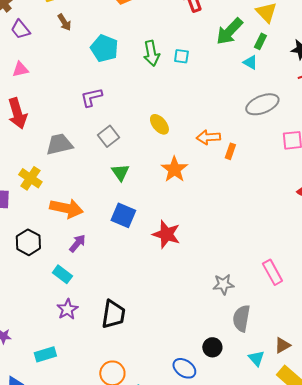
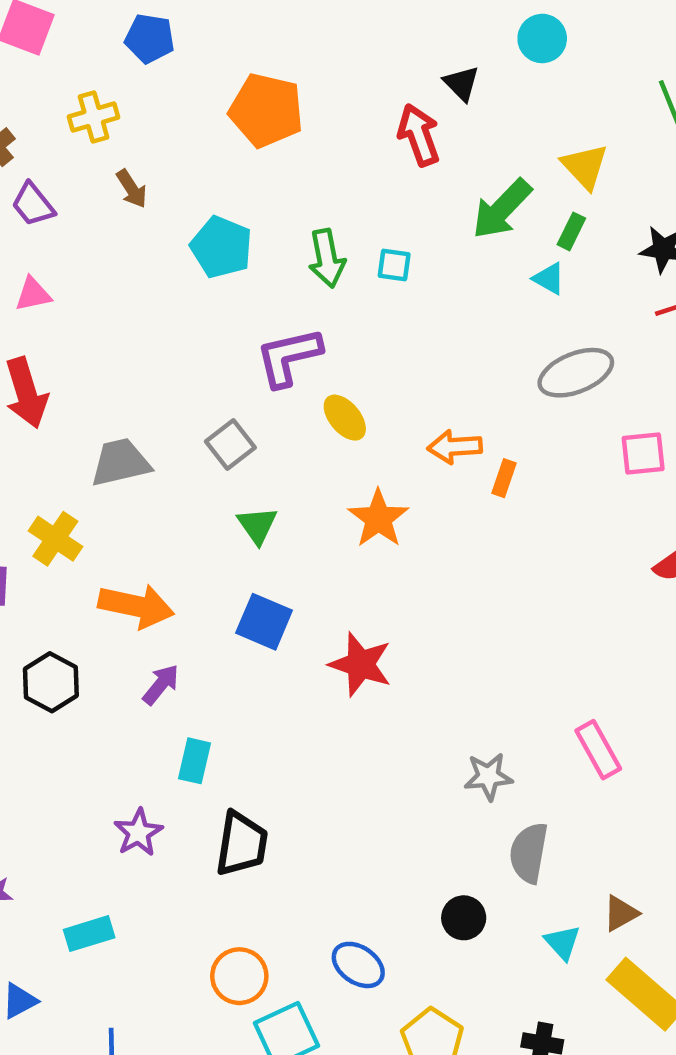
purple L-shape: (91, 97) -> (289, 357), moved, size x1.4
cyan rectangle: (62, 274) -> (194, 761), moved, turned 66
blue ellipse: (184, 368) -> (358, 965), moved

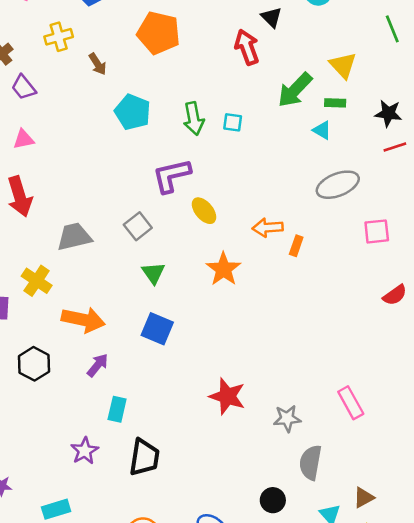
brown arrow: (132, 189) -> (98, 64), moved
green rectangle: (571, 231) -> (335, 103), turned 66
red star: (360, 664) -> (227, 396), moved

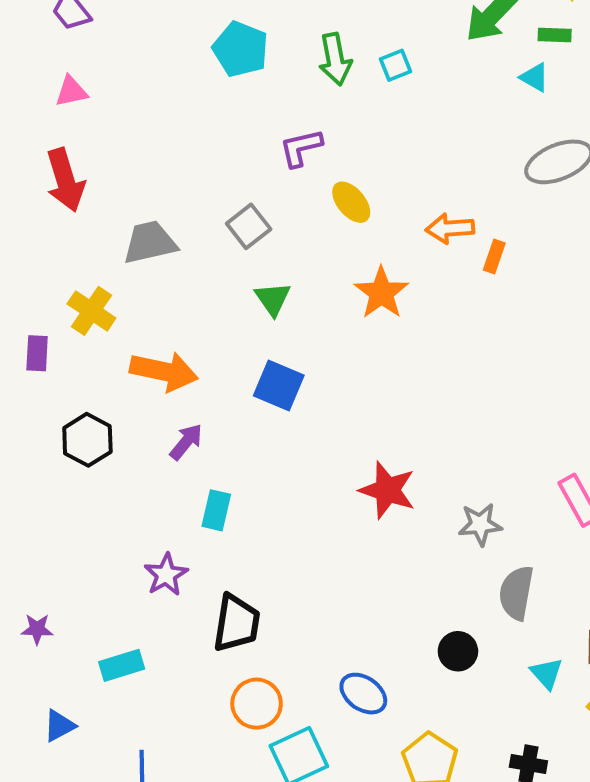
cyan square: (233, 122) -> (396, 65), turned -30
purple L-shape: (172, 176) -> (301, 148), size x0.7
black trapezoid: (144, 457) -> (236, 623), moved

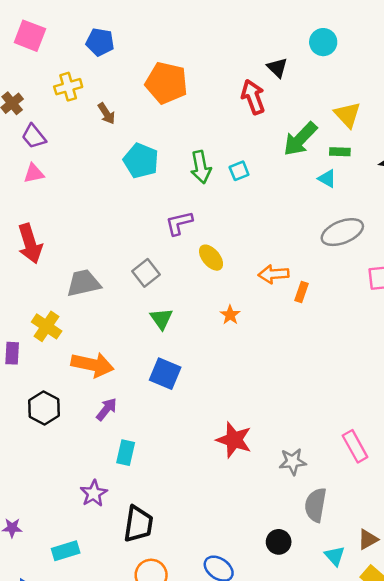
pink triangle: (71, 91) -> (34, 173), moved
orange star: (381, 293) -> (230, 315), size x0.6

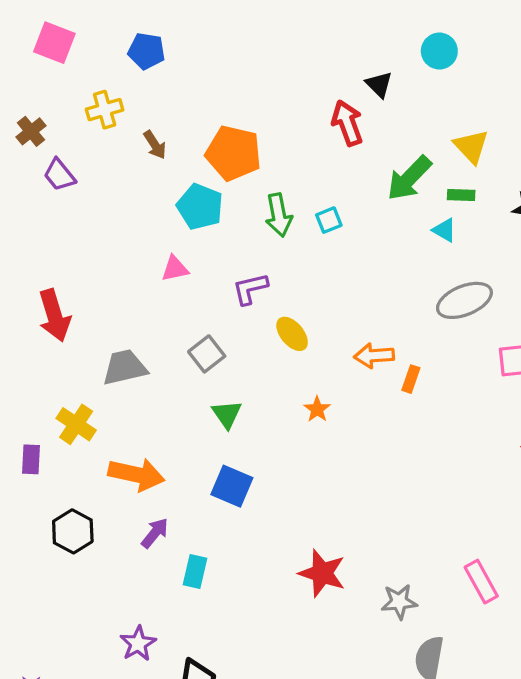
orange pentagon: (166, 83) -> (233, 153), moved
pink triangle: (34, 173) -> (175, 269), moved
cyan rectangle: (126, 453) -> (195, 572), moved

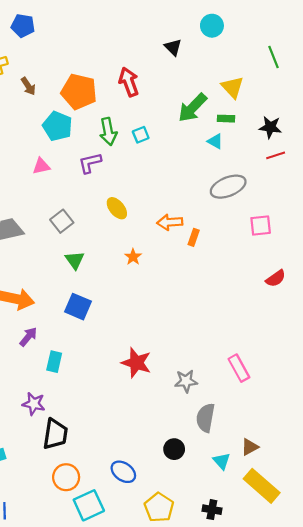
red arrow: (347, 123) -> (129, 82), moved
purple L-shape: (250, 289) -> (90, 163), moved
purple star: (138, 644) -> (34, 404), moved, turned -30

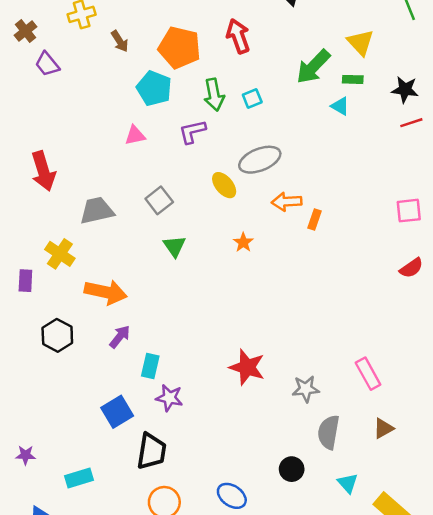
gray ellipse: (228, 187) -> (260, 160), moved
pink square: (261, 226) -> (409, 211), moved
blue square: (78, 307) -> (117, 412), moved, turned 36
purple star: (34, 404) -> (169, 398), moved
brown triangle: (250, 447) -> (383, 428), moved

